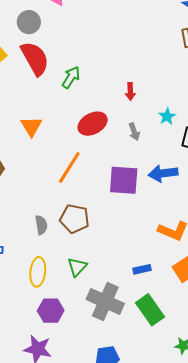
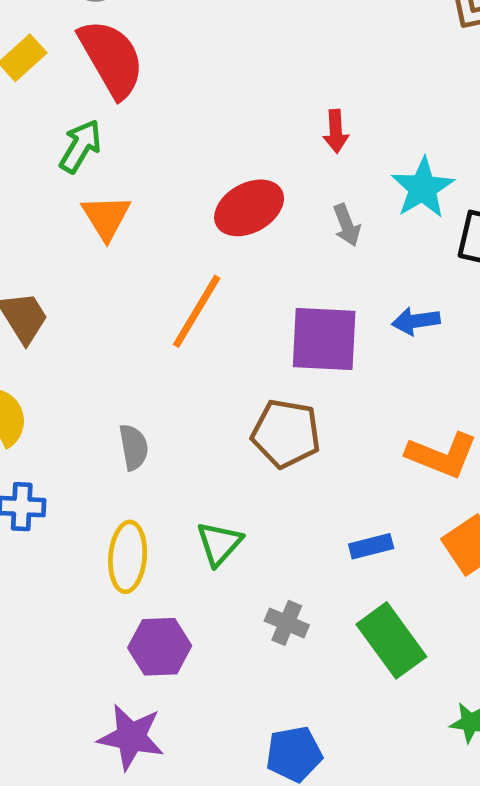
green arrow: (71, 77) -> (80, 146), moved
cyan star: (167, 116) -> (423, 188), size x1.5
blue arrow: (163, 173) -> (416, 321), size x0.7
brown pentagon: (75, 219) -> (286, 434), moved
gray cross: (105, 301) -> (287, 623), size x0.5

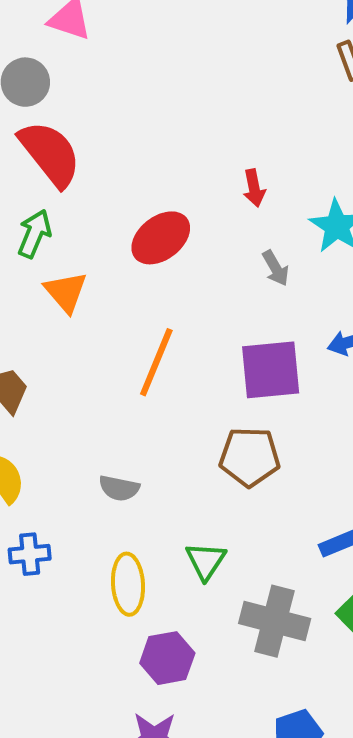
red ellipse: (249, 208) -> (161, 238), moved
gray semicircle: (134, 447) -> (119, 488), turned 120
gray cross: (287, 623) -> (275, 621), size x1.8

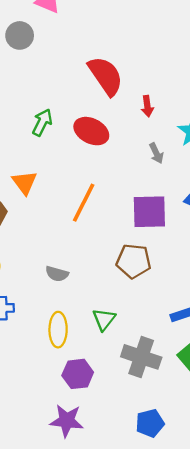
red semicircle: (50, 154) -> (106, 76), moved
green arrow: (34, 234) -> (42, 122), moved
red ellipse: (161, 238) -> (91, 131), turned 60
orange triangle: (66, 292) -> (25, 183), moved

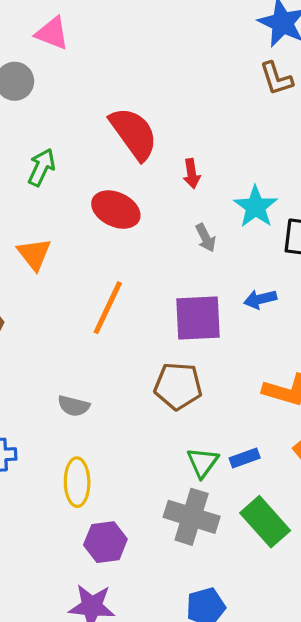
green arrow: (42, 122) -> (41, 167), moved
orange triangle: (25, 183) -> (34, 254), moved
green triangle: (104, 319) -> (203, 462), moved

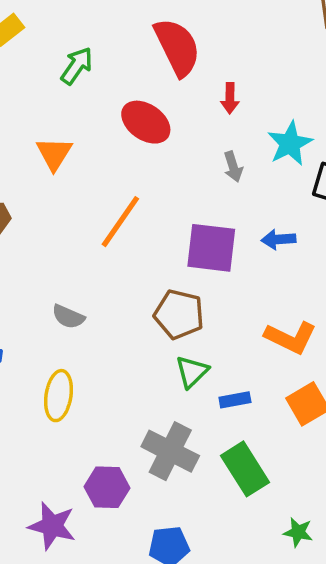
green triangle: (203, 462) -> (192, 372), moved
purple hexagon: (105, 542) -> (107, 487), moved

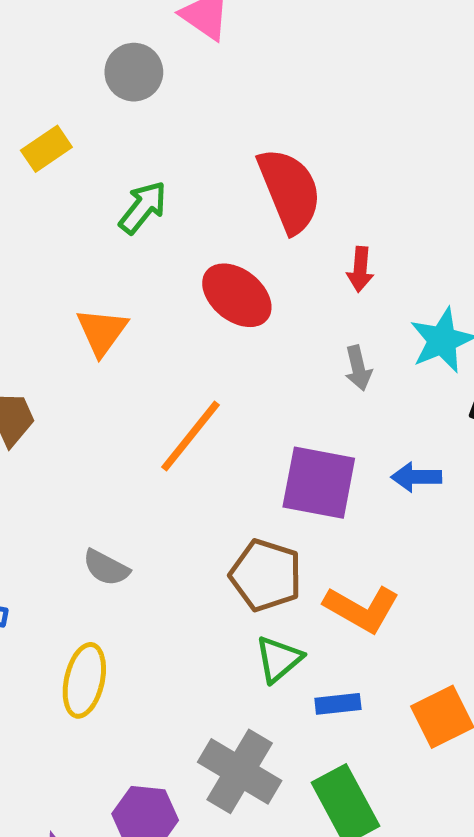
orange L-shape: (291, 338) -> (362, 609), moved

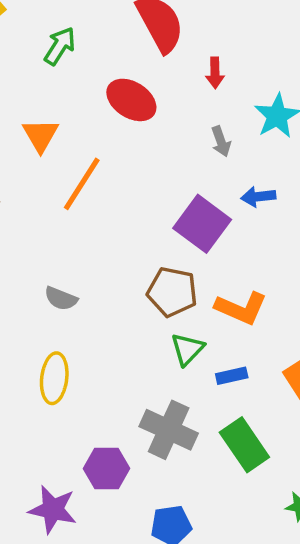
orange line: (191, 436) -> (82, 184), moved
blue arrow: (416, 477) -> (258, 197), moved
purple square: (319, 483) -> (202, 224), turned 32

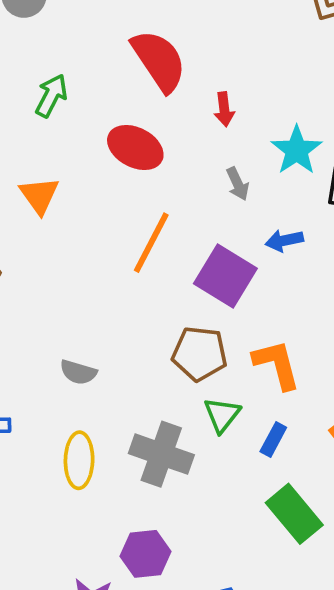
orange line: (82, 184) -> (151, 243), moved
orange L-shape: (241, 308) -> (277, 364), turned -123
blue rectangle: (232, 376) -> (273, 439), turned -44
gray cross: (169, 430) -> (161, 454), moved

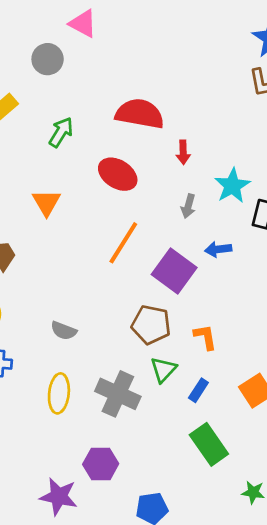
red semicircle: (159, 61) -> (140, 114), turned -51
gray arrow: (238, 184) -> (188, 206), turned 35
orange L-shape: (277, 364) -> (205, 337), size x0.7

